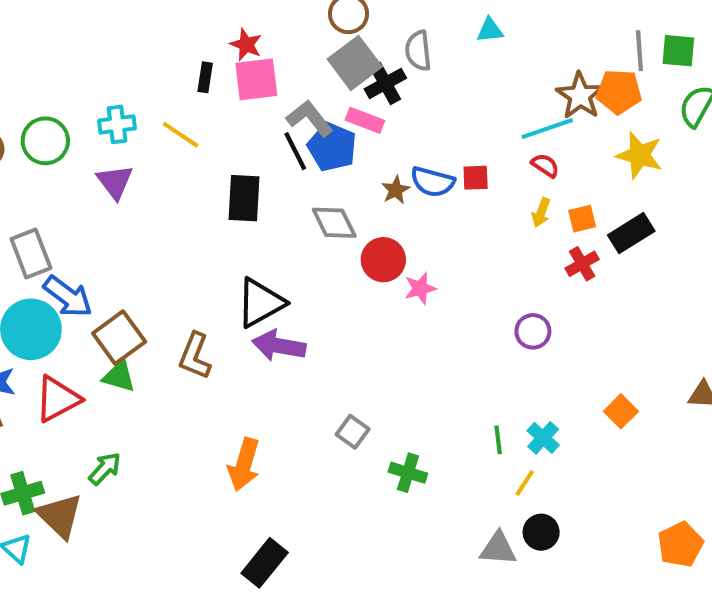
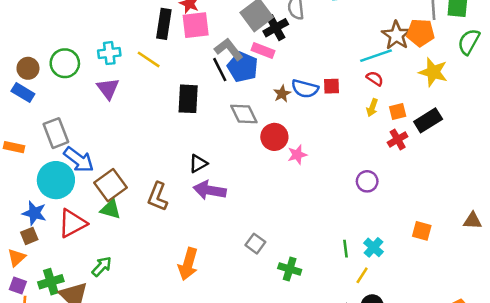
black rectangle: (205, 77) -> (164, 24), size x1.6
black triangle: (260, 303) -> (198, 164), size x0.6
orange square: (621, 411) -> (422, 231), turned -30

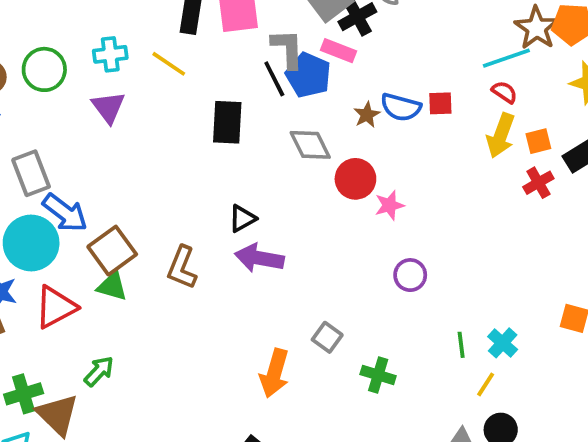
gray L-shape: (229, 49) -> (288, 49), turned 36
yellow arrow: (372, 108) -> (501, 135), size x1.6
purple circle: (367, 181) -> (410, 275), moved
orange arrow: (188, 264) -> (274, 373), moved

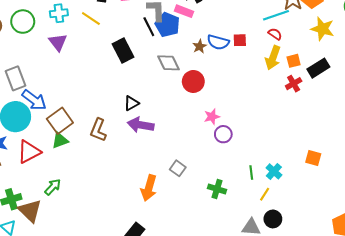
black rectangle: (227, 122) -> (123, 50), turned -30
pink star: (389, 205) -> (212, 117), moved
green triangle: (112, 286) -> (60, 140), turned -36
green cross: (378, 375) -> (217, 189), moved

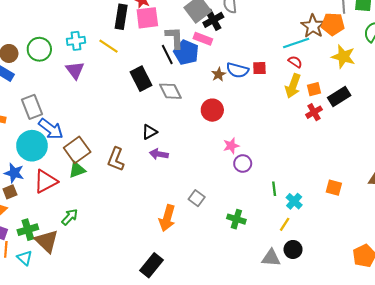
gray diamond: (168, 63) -> (170, 91), moved
purple arrow: (141, 125) -> (159, 154), size x0.7
green line: (251, 172) -> (274, 189), moved

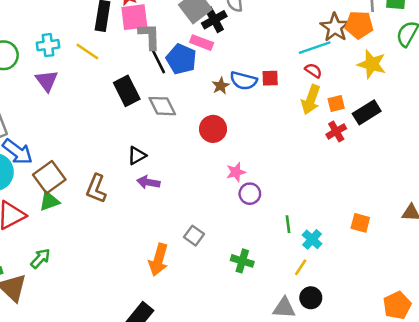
gray L-shape: (175, 38) -> (150, 36), moved

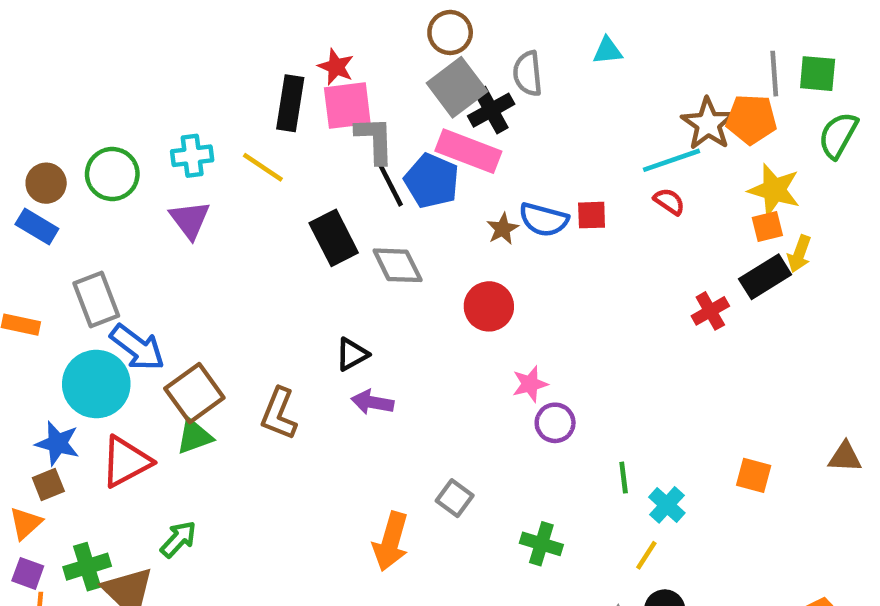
pink rectangle: (202, 43) -> (468, 151), size x1.5
yellow arrow: (311, 100) -> (799, 254), moved, size x0.7
orange square: (336, 104) -> (767, 227), moved

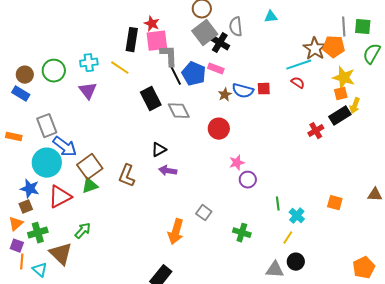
black cross: (491, 110) -> (220, 43), turned -30
pink rectangle: (468, 151) -> (216, 69), moved, size x0.6
green cross: (87, 567) -> (38, 233), moved

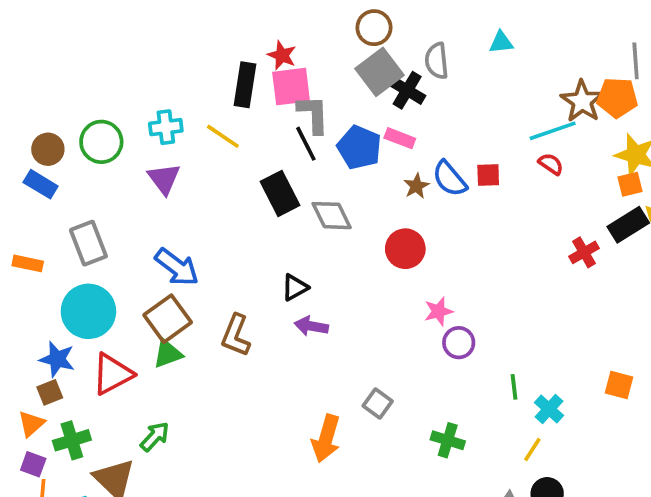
black line: (176, 76) -> (306, 144), moved
blue semicircle: (243, 91) -> (450, 179), turned 35
blue arrow: (65, 147) -> (177, 267), moved

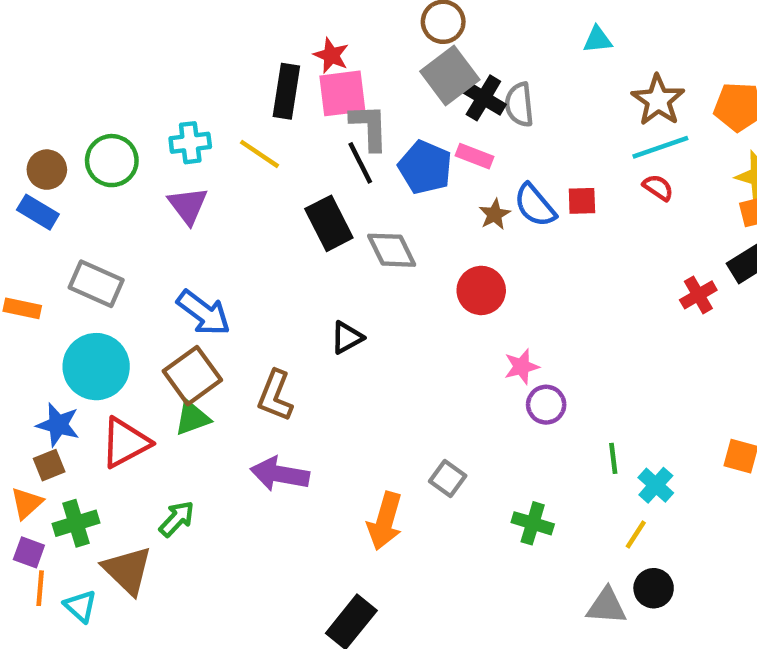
gray semicircle: (437, 61) -> (519, 105), moved
brown star: (582, 101) -> (658, 100), moved
gray rectangle: (88, 243) -> (96, 284), turned -45
purple arrow: (311, 326) -> (280, 474), moved, size x1.4

